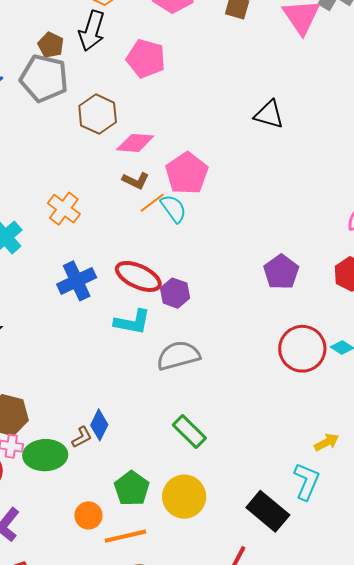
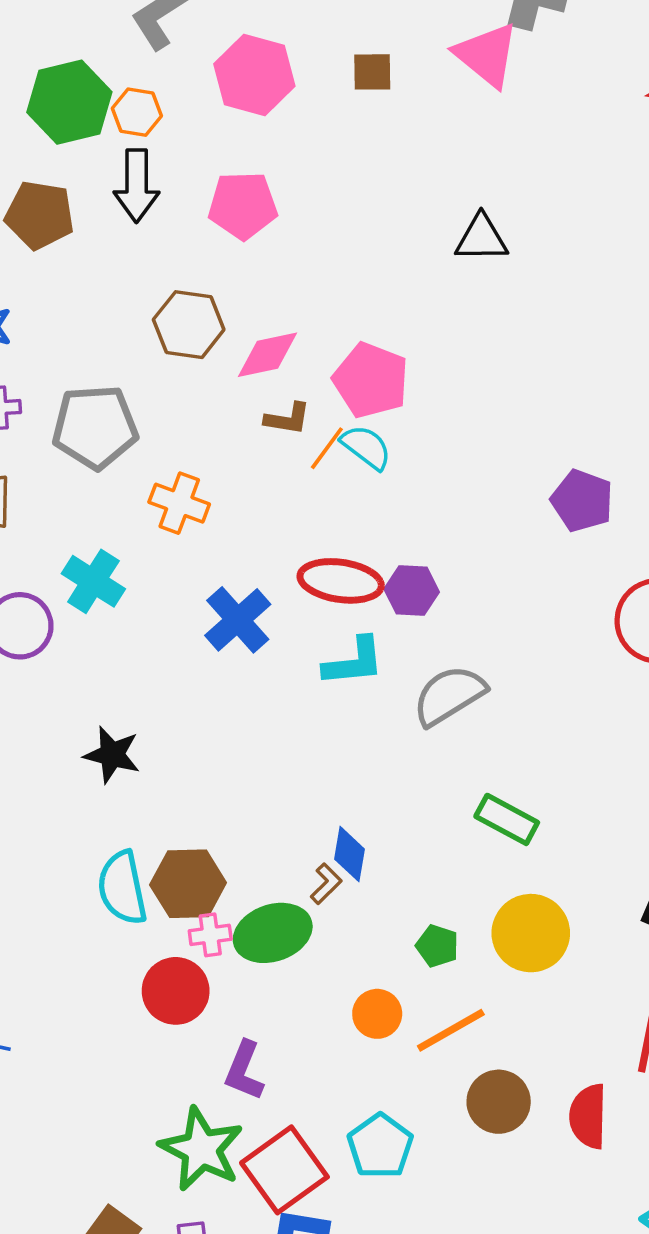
brown pentagon: (51, 45) -> (40, 215), moved, size x1.5
gray pentagon: (44, 78) -> (95, 427), moved
green pentagon: (132, 488) -> (437, 946), size x0.7

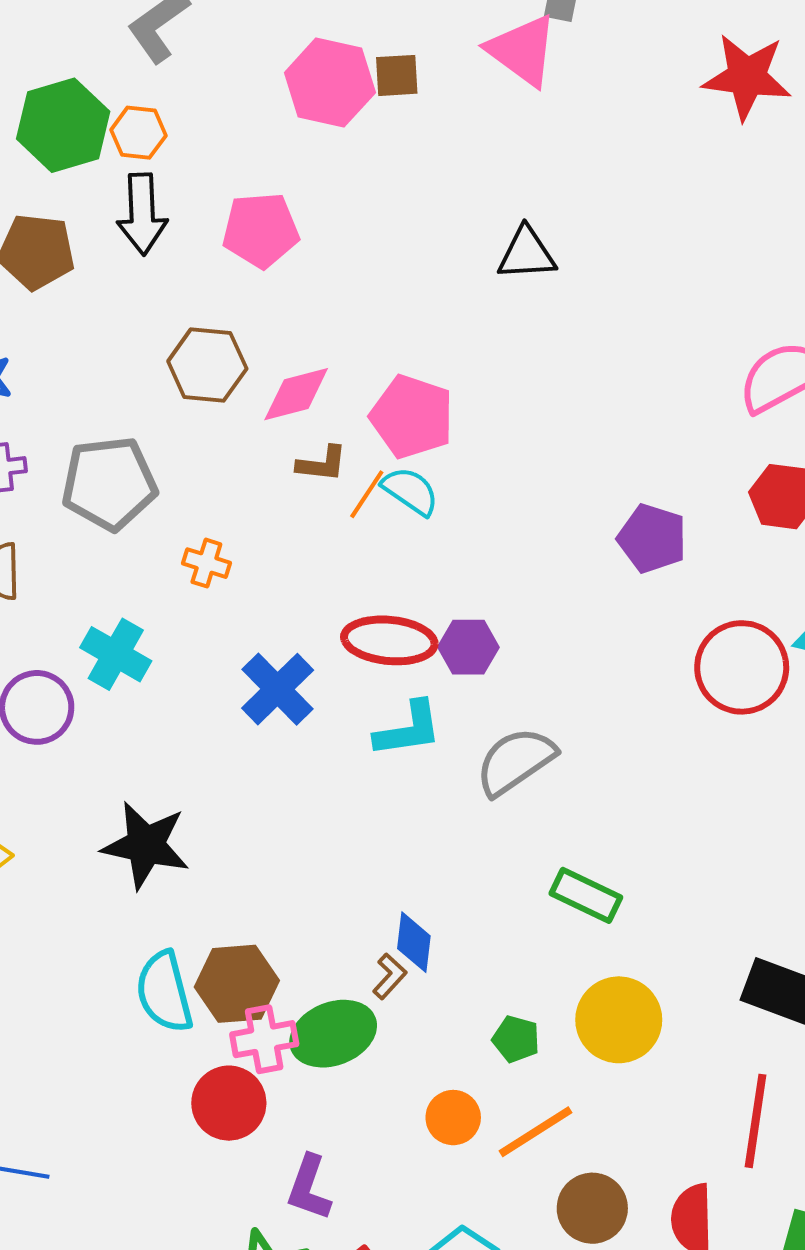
pink hexagon: (254, 75) -> (330, 83), moved
orange cross: (179, 503) -> (206, 563), size x0.7
black star: (112, 755) -> (146, 845), size x1.4
pink cross: (210, 935) -> (264, 1039), size x1.4

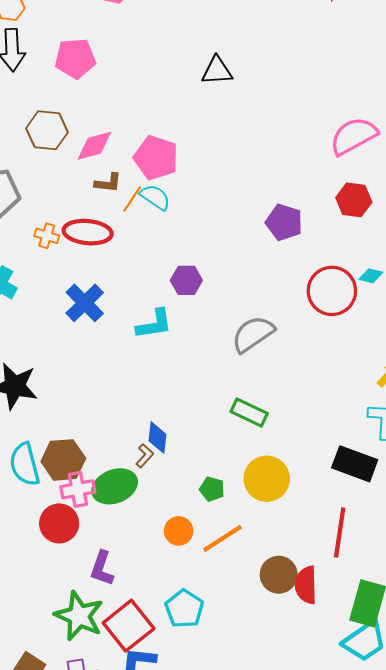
red ellipse: (389, 640) -> (88, 232), moved
gray semicircle: (515, 761) -> (253, 334), moved
brown circle: (592, 1208) -> (279, 575), moved

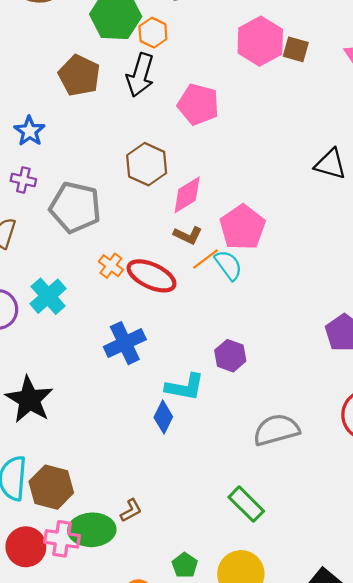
pink diamond: (94, 146) -> (187, 195), turned -36
blue diamond: (158, 438) -> (163, 417), moved
pink cross: (78, 489) -> (62, 539), moved

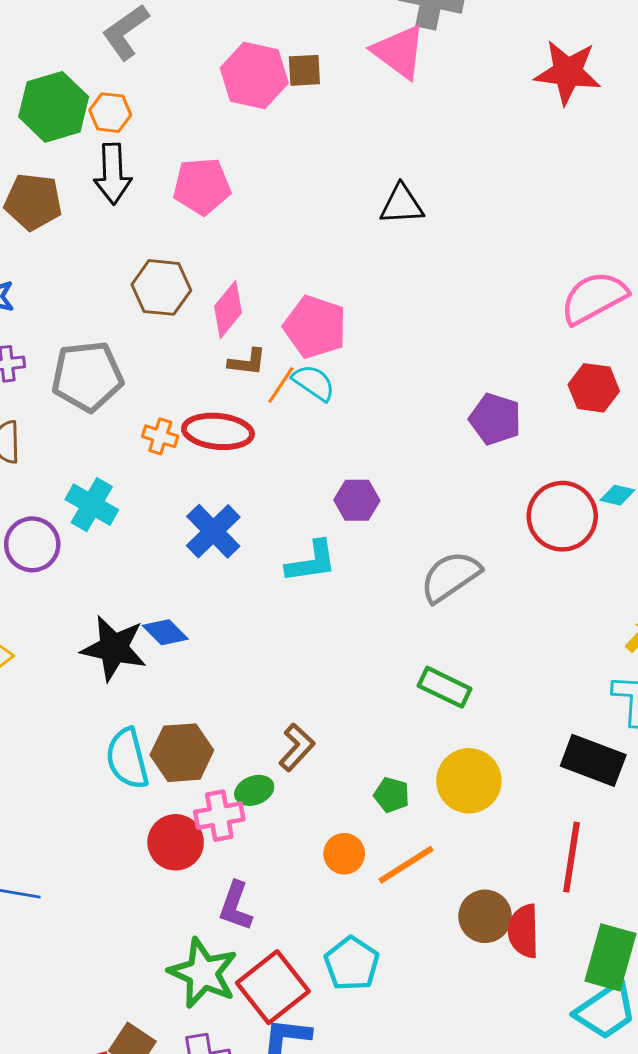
blue diamond: (163, 417) -> (165, 632), moved, turned -52
brown L-shape: (131, 510) -> (297, 747), size x1.4
green ellipse: (92, 530) -> (254, 790), size x0.6

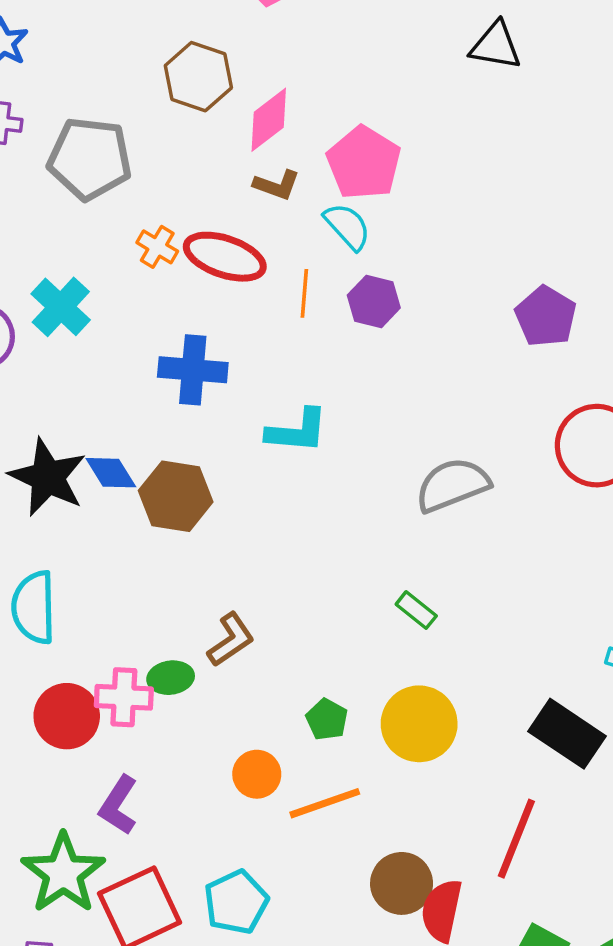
orange line: (281, 385) -> (304, 293), moved, turned -42
purple hexagon: (357, 500) -> (374, 301), moved
blue cross: (213, 531) -> (193, 370), turned 36
green rectangle: (445, 687) -> (416, 610), size x0.7
brown hexagon: (182, 753) -> (176, 496), moved

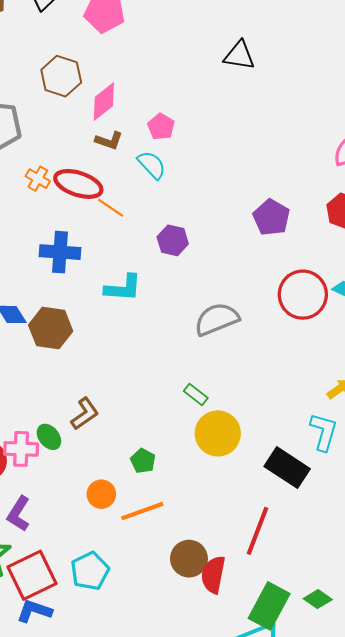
pink pentagon: (364, 163) -> (161, 127), size x0.6
orange line: (304, 293) -> (111, 208), moved, turned -60
purple hexagon: (374, 301) -> (173, 240), moved
green ellipse: (171, 678) -> (49, 437), turned 60
yellow circle: (419, 724) -> (218, 433), moved

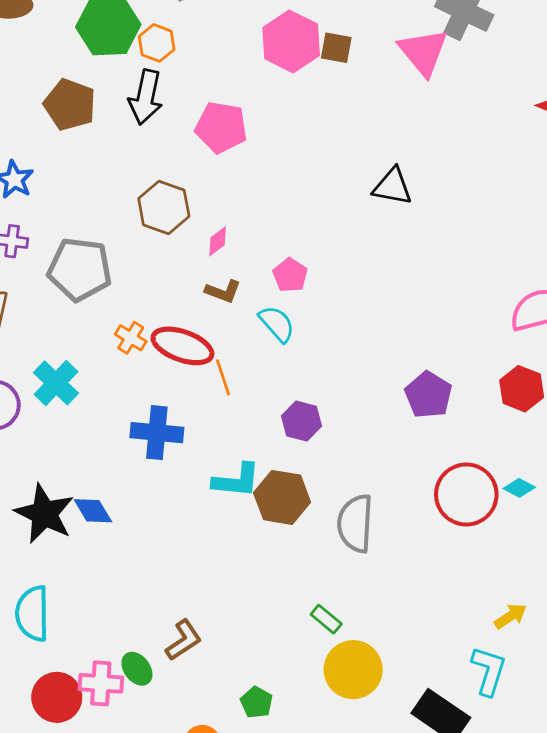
pink diamond: (104, 102) -> (218, 241), size x0.6
orange line: (111, 208) -> (223, 377), turned 36
gray semicircle: (217, 319) -> (355, 523), turned -66
brown hexagon: (51, 328) -> (282, 497), moved

